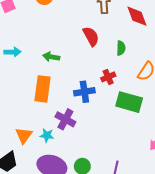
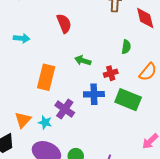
red semicircle: (91, 36) -> (64, 23), moved
green arrow: (51, 57) -> (83, 60), moved
blue cross: (84, 92) -> (94, 94), moved

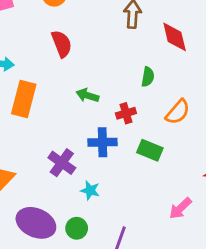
orange rectangle: (46, 77) -> (24, 99), moved
green rectangle: (128, 100) -> (150, 150), size x0.7
cyan star: (45, 122) -> (90, 190), moved

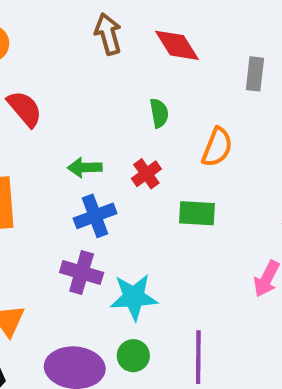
blue cross: (102, 142) -> (95, 216), moved
cyan star: (90, 190) -> (134, 297), size x1.6

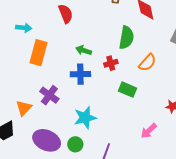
green semicircle: (159, 113) -> (126, 38), size x1.6
purple cross: (82, 272) -> (49, 95), moved
cyan star: (134, 297) -> (85, 118), turned -30

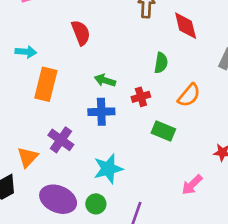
green semicircle: (126, 38) -> (161, 63), size x0.7

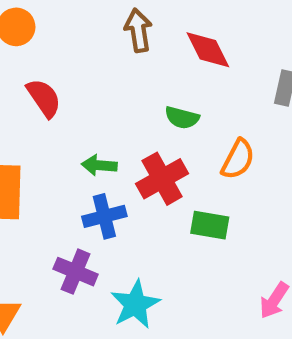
green semicircle: (161, 63) -> (182, 118), turned 108
red cross: (141, 97) -> (162, 179), size x1.6
purple cross: (61, 140) -> (76, 272), moved

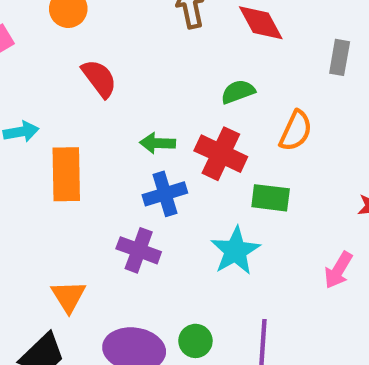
green semicircle: (182, 118) -> (238, 92), turned 148
red cross: (162, 179) -> (221, 154), turned -33
cyan star: (135, 304) -> (235, 251), moved

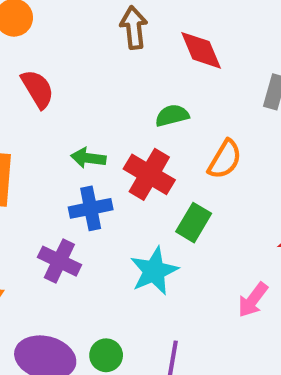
green rectangle: (271, 198) -> (194, 223), turned -72

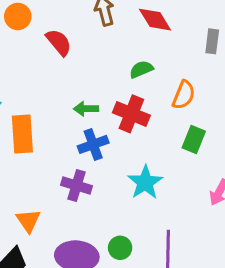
red semicircle: (38, 89) -> (59, 42), moved
green rectangle: (194, 223) -> (194, 139), moved

